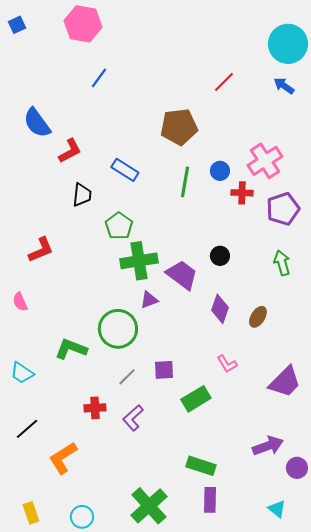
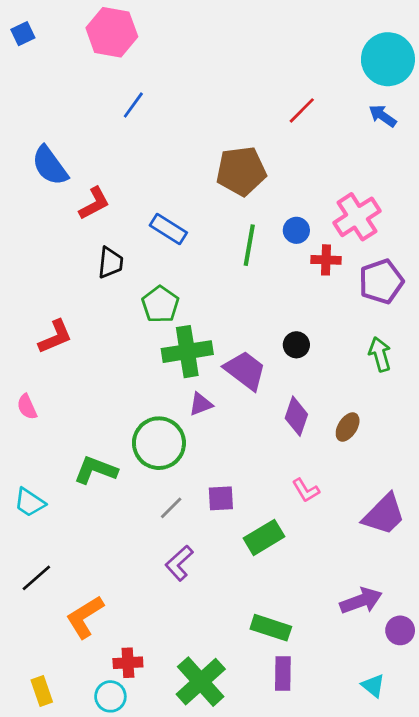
red cross: (95, 408) -> (128, 663), moved

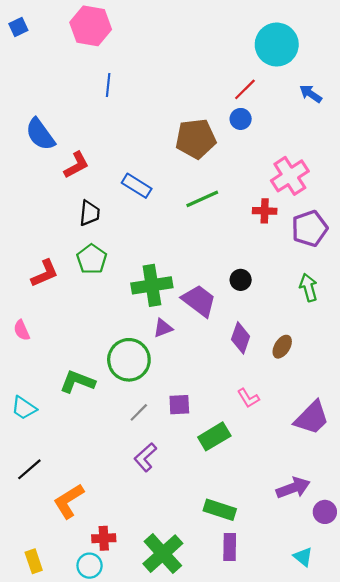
cyan circle: (388, 59) -> (277, 45), moved
blue line: (133, 105) -> (108, 85), turned -30
blue circle: (296, 230) -> (241, 119), moved
green line: (249, 245) -> (202, 199), turned 56
green pentagon: (160, 304) -> (92, 259), moved

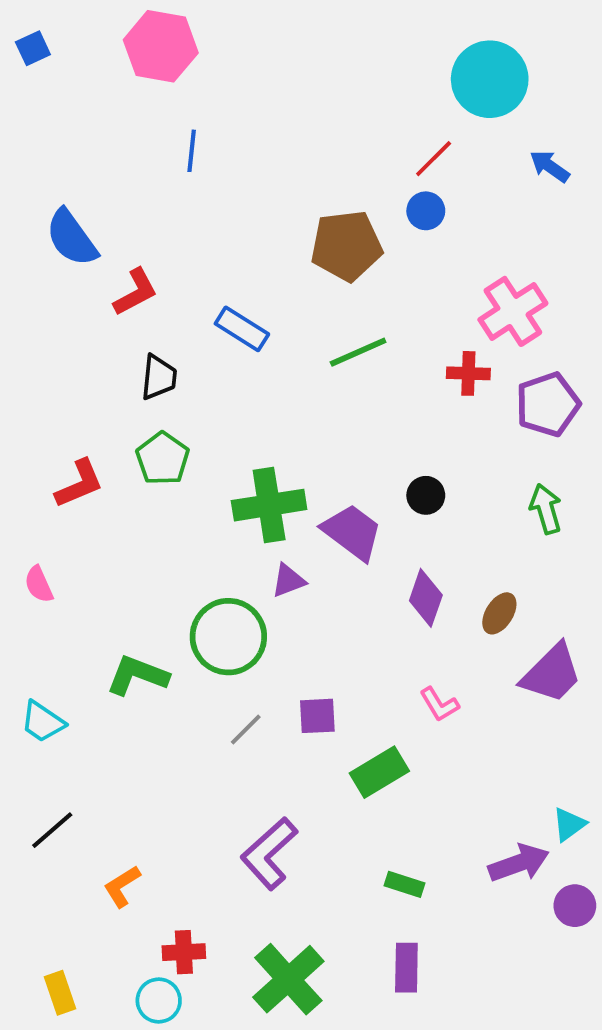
purple trapezoid: (312, 418) -> (552, 673), moved
purple L-shape: (145, 457) -> (269, 853), moved, size x1.4
orange L-shape: (69, 501) -> (122, 886), size x0.7
green rectangle: (220, 510) -> (405, 884), moved, size x0.7
cyan triangle: (303, 557) -> (569, 824), moved, turned 45

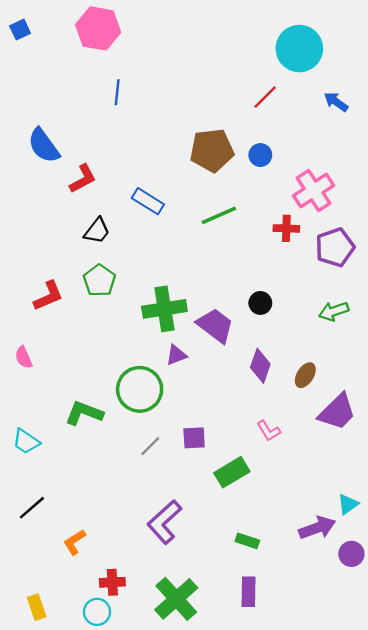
blue circle: (426, 211) -> (260, 155), moved
black trapezoid: (159, 377) -> (97, 231), turned 32
green arrow: (546, 509) -> (334, 311), turned -92

